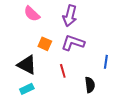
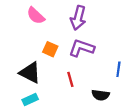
black semicircle: (90, 85) -> (101, 95), turned 105

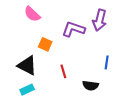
purple arrow: (78, 18) -> (100, 20), moved
purple L-shape: (82, 48) -> (73, 29), moved

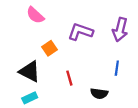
purple arrow: (100, 20) -> (120, 30), moved
orange square: (45, 44) -> (50, 48), turned 32

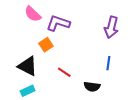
purple L-shape: (80, 32) -> (58, 23), moved
red line: (69, 78) -> (64, 72), turned -40

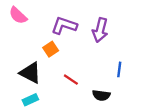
pink semicircle: (33, 14) -> (18, 15), moved
purple arrow: (111, 27) -> (100, 30), moved

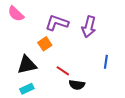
black triangle: (30, 73) -> (27, 65), turned -40
black semicircle: (101, 95) -> (77, 85), moved

